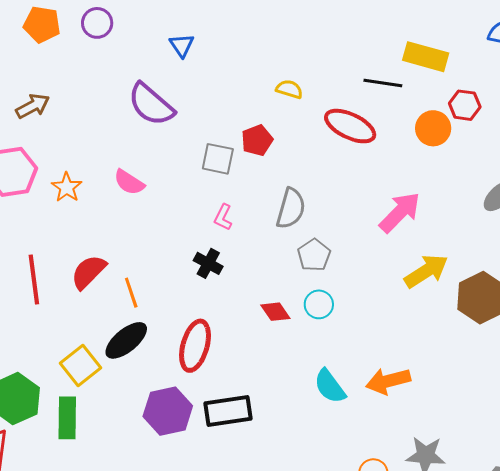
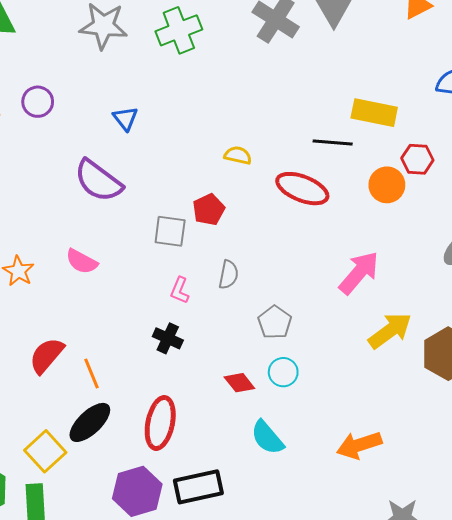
gray semicircle: (291, 208) -> (228, 275), moved, size x0.7
cyan semicircle: (330, 386) -> (267, 438), moved

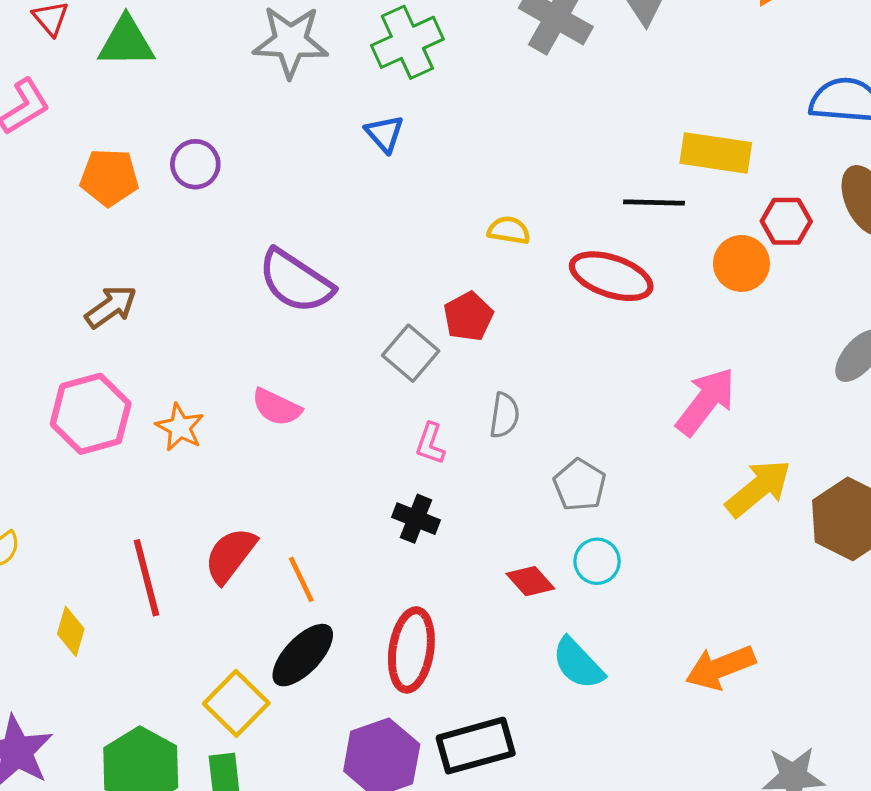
blue triangle: (125, 118) -> (385, 134), moved
gray square: (170, 231) -> (411, 353), turned 36

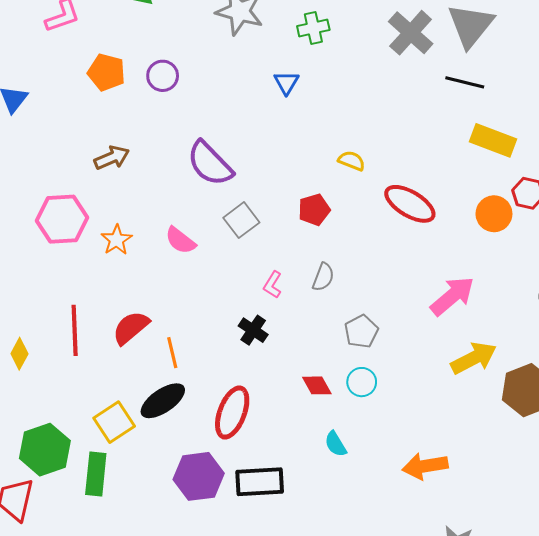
green cross: (407, 42) -> (313, 28), size x0.7
black line: (654, 202) -> (465, 82), moved
brown arrow: (111, 307) -> (112, 158), moved
gray square: (411, 353) -> (241, 220), moved
cyan semicircle: (578, 663) -> (336, 444), size x0.7

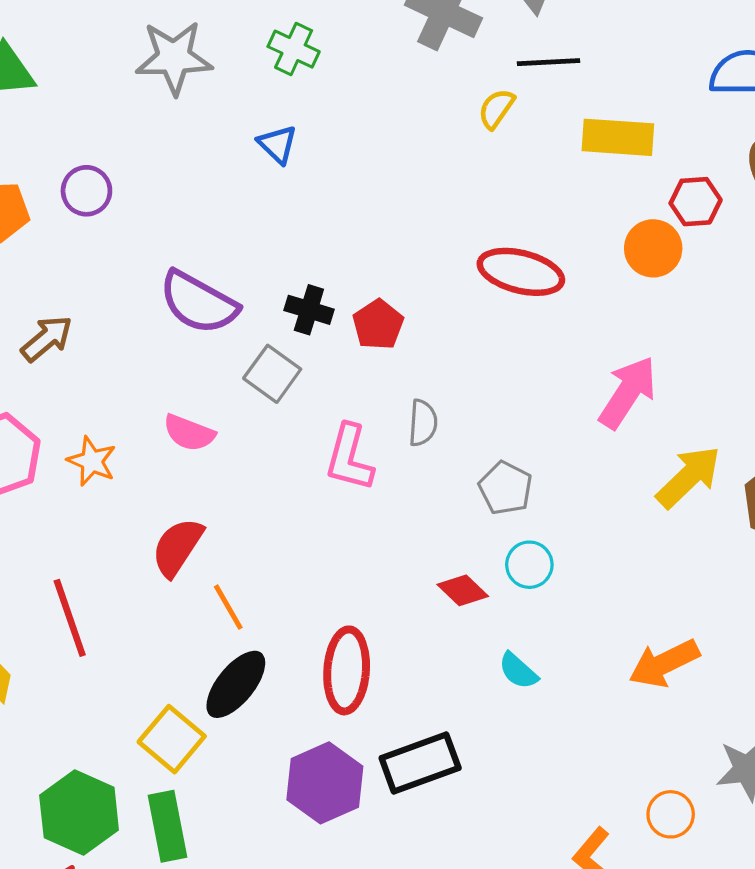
green cross: (313, 28) -> (294, 49), turned -36
yellow semicircle: (352, 161) -> (496, 109), moved, turned -60
pink L-shape: (273, 285) -> (349, 458), size x1.6
red semicircle: (131, 328) -> (177, 547), moved
black cross: (253, 330) -> (309, 310), moved

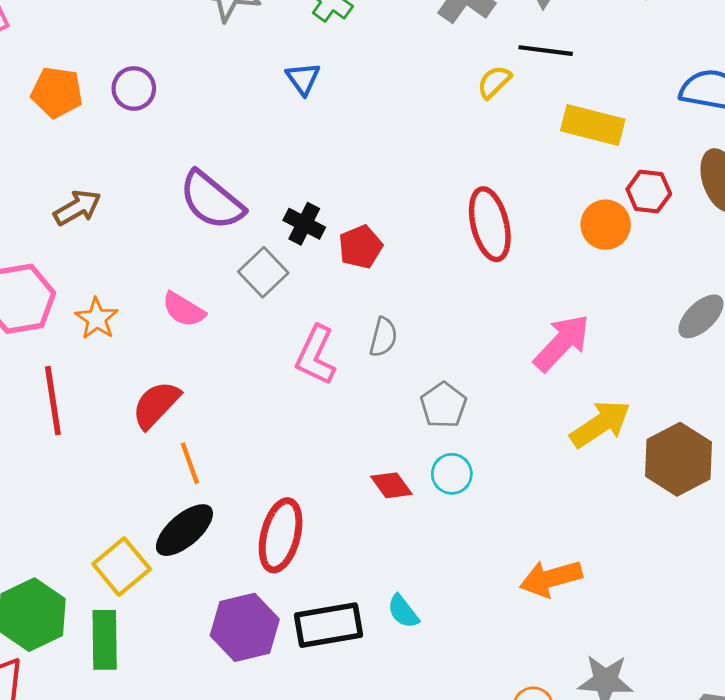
red ellipse: (521, 272) -> (490, 224), turned 52
red line: (70, 618) -> (53, 401), moved
cyan semicircle: (518, 671) -> (403, 611), moved

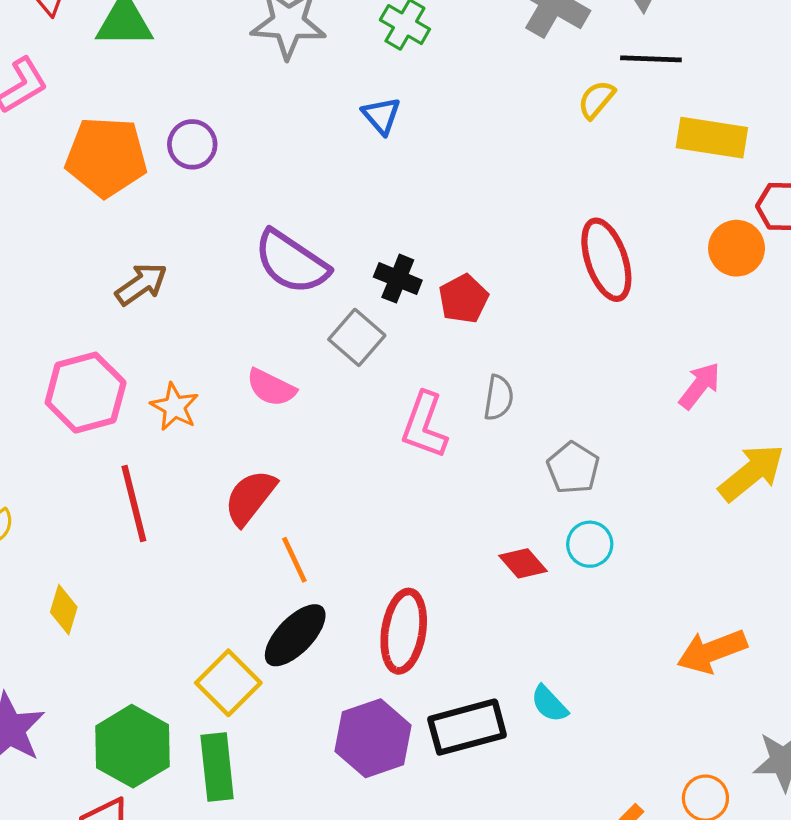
orange pentagon: (57, 92) -> (106, 157), size x1.4
pink arrow: (562, 343) -> (700, 386), size x0.7

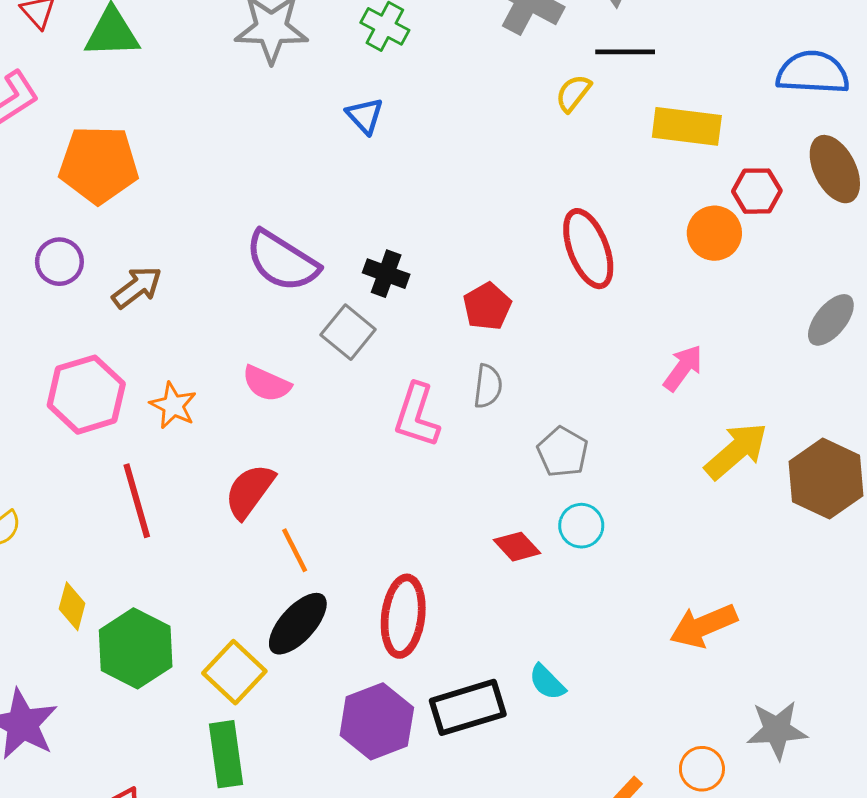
purple circle: (192, 144) -> (59, 262), moved
red pentagon: (463, 299) -> (487, 306), moved
green hexagon: (132, 746) -> (136, 648), moved

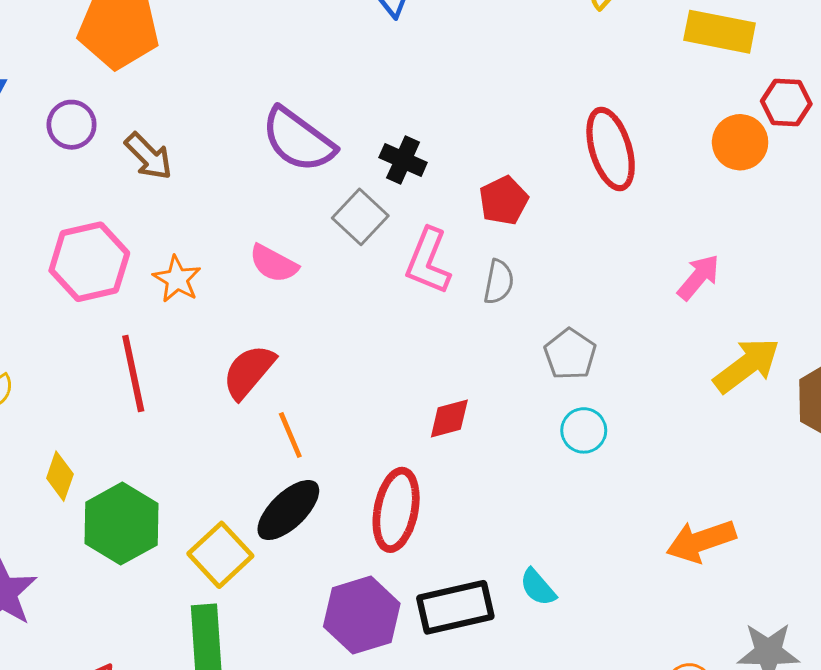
brown arrow: (137, 287) -> (149, 156), turned 78
pink L-shape: (417, 415) -> (428, 261), moved
red diamond: (517, 547) -> (449, 418), moved, turned -66

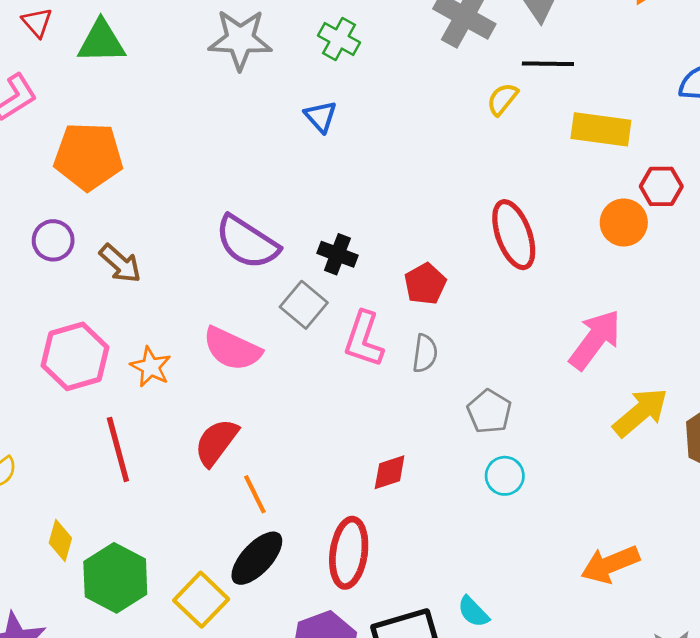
pink semicircle: (274, 264) -> (232, 349), size x1.4
pink arrow: (698, 277) -> (595, 340), size x1.5

